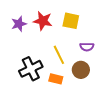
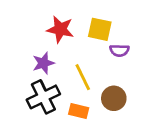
purple star: (19, 24) -> (43, 63), moved
purple semicircle: (87, 47) -> (119, 50), moved

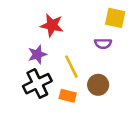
yellow square: (100, 29) -> (115, 18), moved

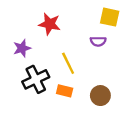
purple star: (37, 54) -> (22, 48), moved
brown circle: (98, 85) -> (100, 96), moved

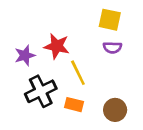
yellow square: (110, 17) -> (110, 20), moved
red star: (50, 24) -> (57, 46), moved

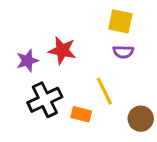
yellow line: (78, 73) -> (104, 91), moved
brown circle: (115, 110) -> (141, 119), moved

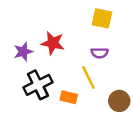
purple semicircle: (123, 52) -> (100, 53), moved

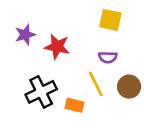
purple star: (23, 52) -> (25, 35), moved
brown circle: (119, 101) -> (129, 87), moved

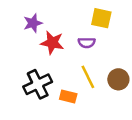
purple star: (25, 35) -> (33, 23), moved
purple semicircle: (108, 57) -> (87, 43), moved

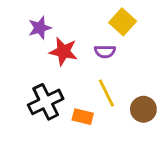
yellow square: (101, 18) -> (123, 22), turned 30
brown circle: (118, 79) -> (143, 109), moved

